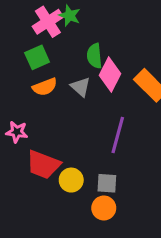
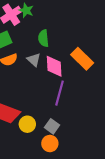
pink diamond: (110, 74) -> (54, 66), moved, turned -30
gray square: (107, 183) -> (52, 126), turned 32

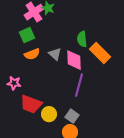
green semicircle: (43, 38) -> (82, 39), moved

